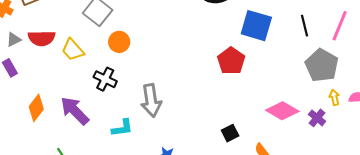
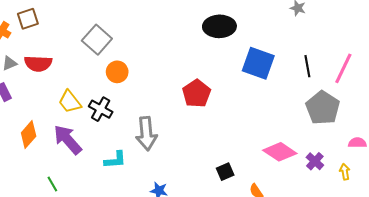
yellow trapezoid: (73, 50) -> (70, 102), moved
red pentagon: (231, 61) -> (196, 93), moved
yellow arrow: (334, 97) -> (345, 172), moved

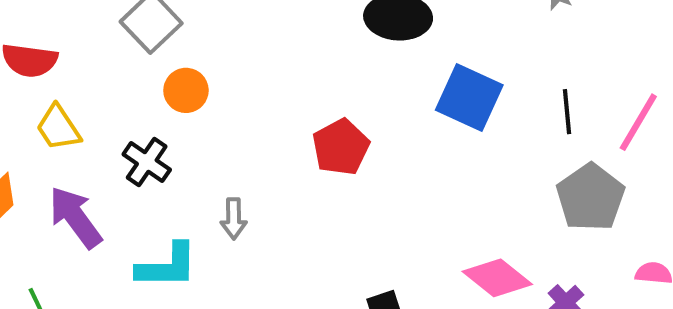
yellow trapezoid: (70, 102) -> (58, 128), moved
gray arrow: (146, 134) -> (234, 219), size x0.6
cyan L-shape: (115, 160) -> (167, 266), size x1.4

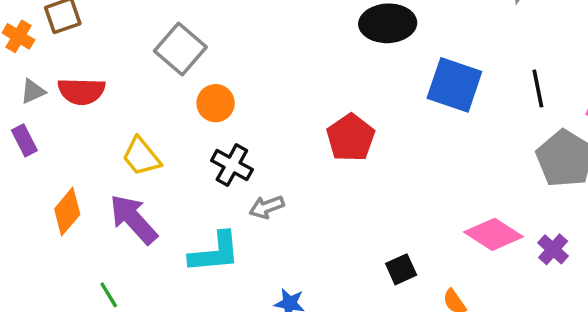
yellow trapezoid: (58, 128) -> (141, 156), moved
black cross: (147, 162) -> (232, 165), moved
gray arrow: (234, 219) -> (267, 207), turned 76

